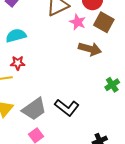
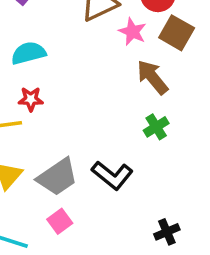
brown arrow: (90, 49) -> (152, 77), turned -145
green cross: (112, 85) -> (156, 127), moved

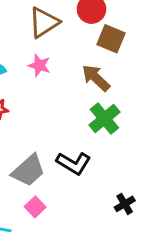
pink star: (132, 32) -> (39, 65), moved
green cross: (156, 127) -> (104, 119), size x1.5

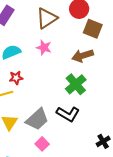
brown arrow: (96, 78) -> (83, 56), turned -60
green cross: (104, 119) -> (76, 84), moved

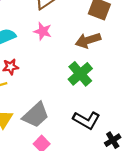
black L-shape: (68, 114) -> (86, 120), moved

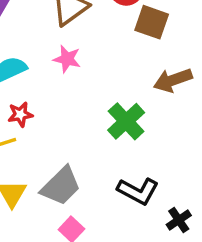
brown arrow: (88, 40) -> (173, 80), moved

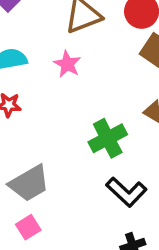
black L-shape: (138, 191) -> (126, 192), moved

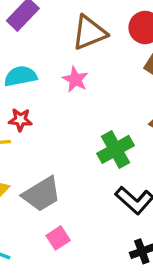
pink square: (28, 227) -> (58, 238), moved

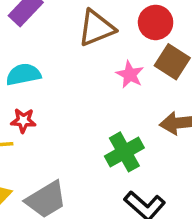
pink star: (75, 79) -> (130, 74), moved

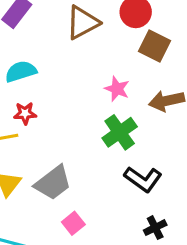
pink star: (130, 74) -> (117, 89), moved

